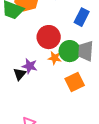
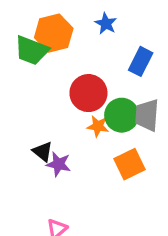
purple star: (30, 66) -> (58, 164), moved
black triangle: (20, 74) -> (43, 151), turned -32

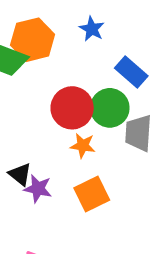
blue rectangle: (141, 61) -> (131, 72), turned -76
green circle: (122, 115) -> (110, 108), moved
orange square: (130, 164) -> (92, 194), moved

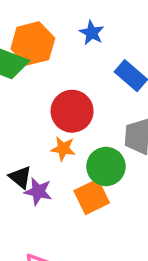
green circle: (110, 108) -> (106, 166), moved
orange star: (83, 146) -> (63, 149), moved

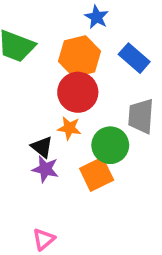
orange hexagon: (33, 43) -> (79, 56), moved
black triangle: (20, 177) -> (42, 147), moved

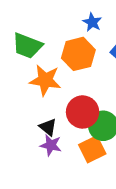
red circle: (78, 92) -> (83, 112), moved
orange star: (69, 128) -> (45, 80), moved, size x1.6

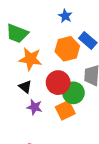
orange hexagon: (78, 54) -> (67, 49), moved
black triangle: (48, 127) -> (25, 87), moved

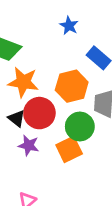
orange hexagon: (67, 49) -> (72, 86), moved
red circle: (58, 83) -> (39, 113), moved

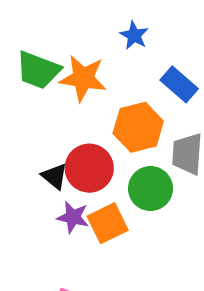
orange star: (23, 82) -> (83, 78), moved
orange square: (69, 149) -> (108, 223), moved

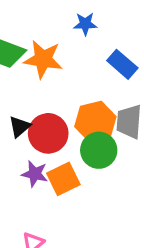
blue star: (134, 35) -> (85, 24), turned -30
orange hexagon: (138, 127) -> (95, 122), moved
black triangle: (54, 176) -> (20, 127), moved, turned 40

